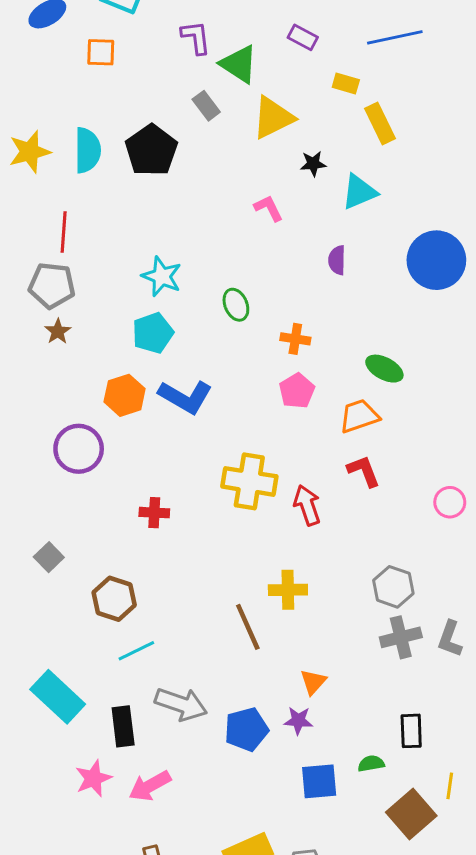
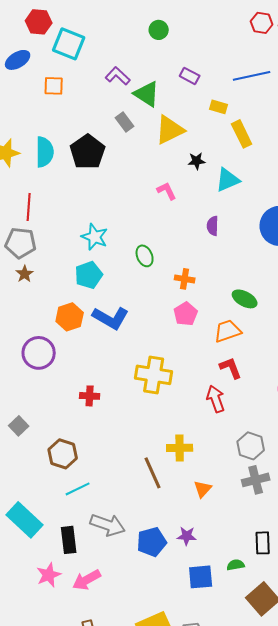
purple L-shape: (196, 37) -> (118, 76), turned -40
red arrow: (307, 505) -> (216, 399), moved
orange triangle: (313, 682) -> (203, 489), moved

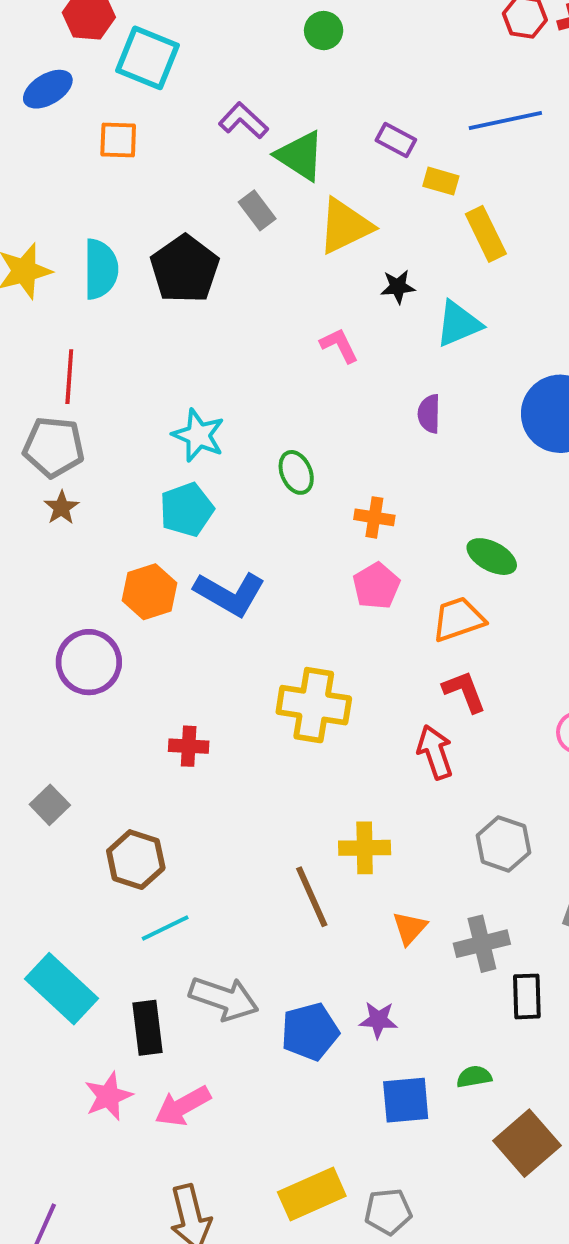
purple rectangle: (190, 76) -> (396, 140), moved
gray cross: (256, 480) -> (482, 944), moved
black rectangle: (263, 543) -> (527, 996), moved

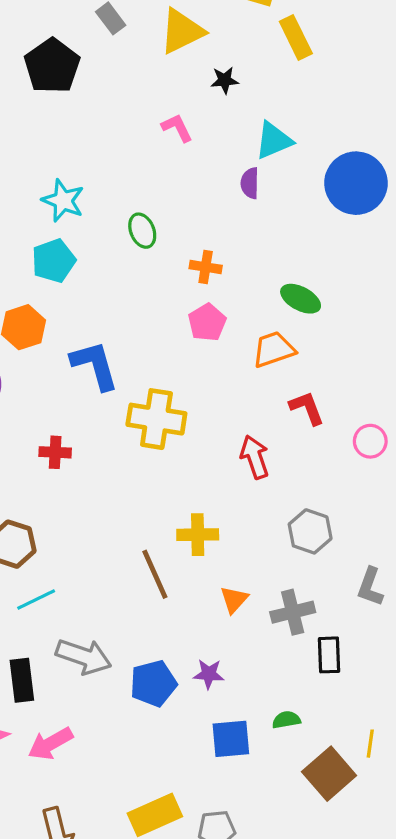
cyan triangle: (458, 324) -> (274, 140), moved
blue L-shape: (230, 594) -> (95, 365), moved, turned -136
red L-shape: (464, 691) -> (307, 408), moved

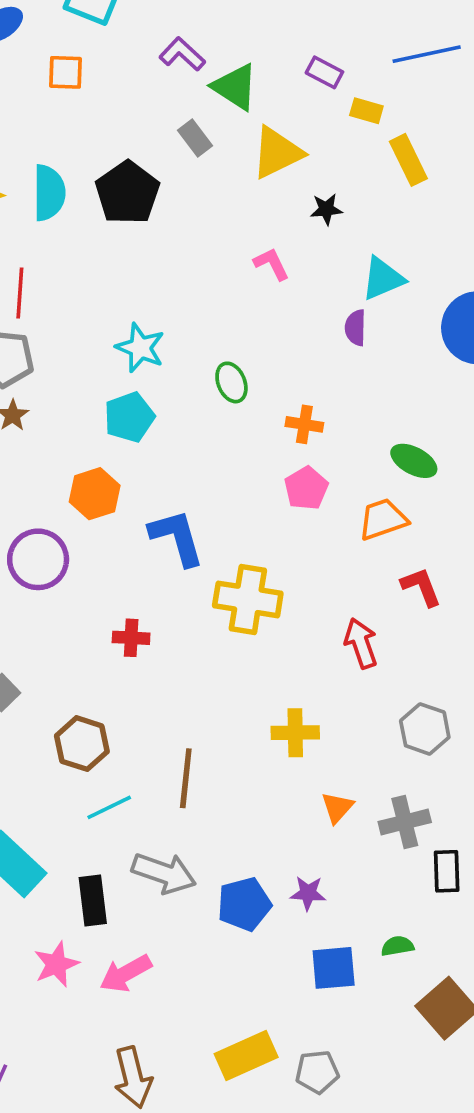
brown line: (155, 574) -> (186, 778), moved, turned 30

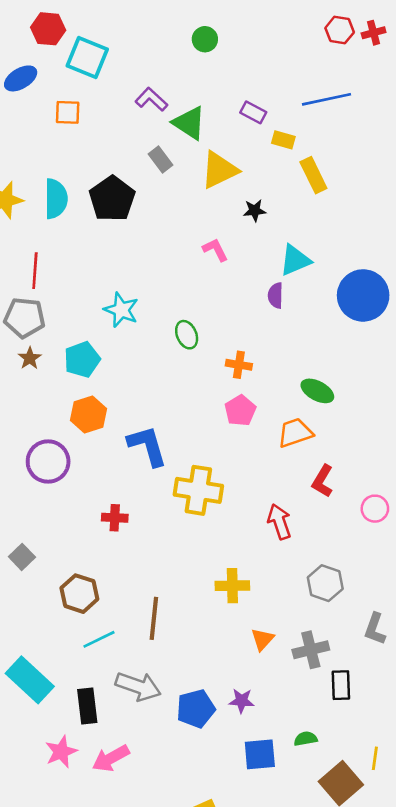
cyan pentagon: (129, 417) -> (82, 360), moved
red L-shape: (421, 587) -> (323, 481), turned -128

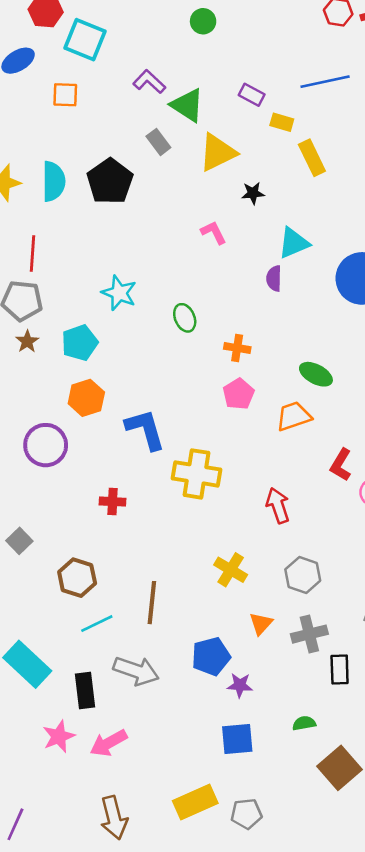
red L-shape: (323, 481) -> (341, 465), moved
gray hexagon: (325, 583) -> (303, 575), moved
yellow cross: (232, 586) -> (231, 570), turned 32
blue pentagon: (196, 709) -> (211, 656), moved
blue square: (260, 754) -> (237, 739), moved

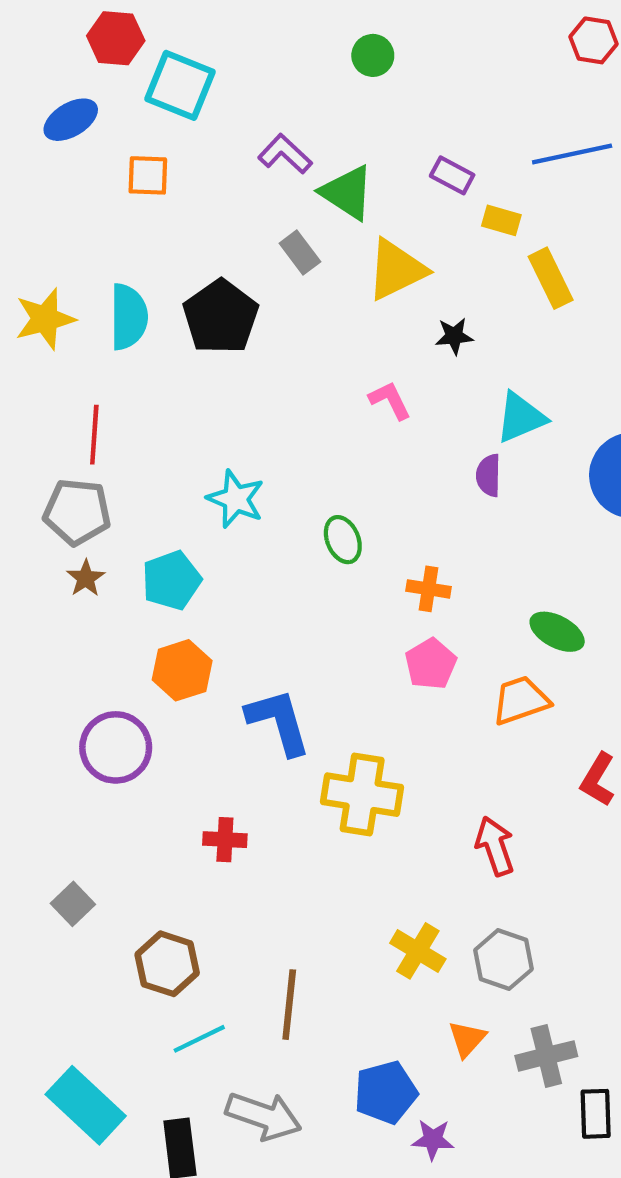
gray hexagon: (303, 575) -> (503, 960), moved

